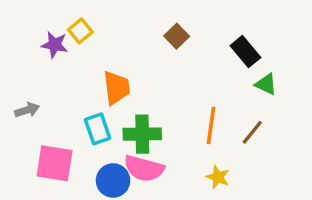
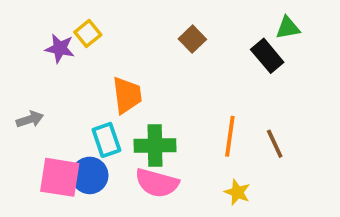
green triangle: (266, 84) -> (288, 28), moved, turned -35
brown line: (252, 132) -> (275, 144), turned -64
blue circle: (113, 180) -> (90, 175), moved

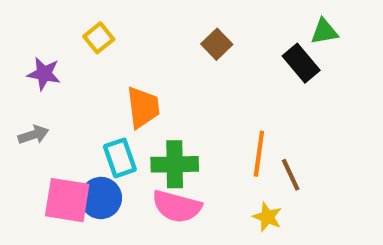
purple star: (60, 48) -> (44, 74), moved
brown line: (275, 144) -> (291, 175), moved

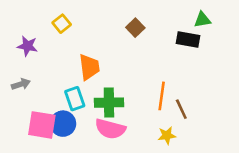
black rectangle: (301, 63) -> (188, 39), turned -40
yellow star: (267, 217) -> (167, 135), turned -30

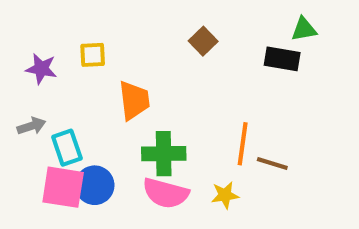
yellow square: (62, 24) -> (93, 55), moved, turned 36
cyan rectangle: (75, 99) -> (67, 148), moved
brown line: (181, 109) -> (272, 163), turned -48
yellow star: (167, 135) -> (225, 195), moved

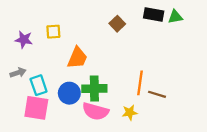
black rectangle: (282, 59) -> (154, 15), moved
orange trapezoid: (134, 100) -> (77, 58), turned 30
blue circle: (95, 185) -> (69, 93), moved

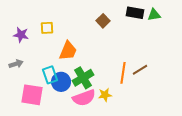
cyan rectangle: (39, 85) -> (50, 75), moved
green cross: (94, 89) -> (83, 78), turned -30
brown line: (157, 94) -> (140, 70), moved, turned -49
pink semicircle: (96, 111) -> (84, 98), turned -35
yellow star: (130, 113) -> (105, 95), moved

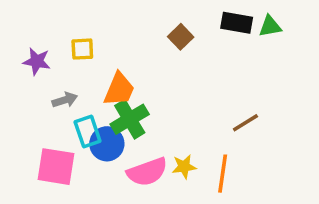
gray arrow: (16, 64) -> (65, 100), moved
orange line: (123, 73) -> (223, 174), moved
green cross: (83, 78) -> (130, 119), moved

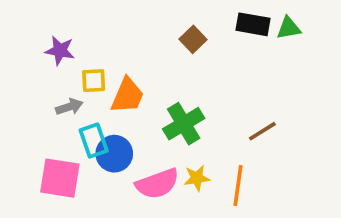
yellow square: (82, 49) -> (94, 81), moved
purple star: (37, 61) -> (60, 51), moved
green cross: (130, 119) -> (184, 124), moved

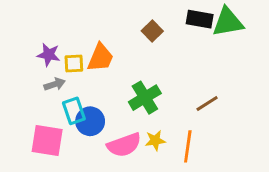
green triangle: (289, 28) -> (228, 22), size x1.6
purple star: (60, 51) -> (49, 55), moved
orange trapezoid: (127, 96) -> (100, 58), moved

